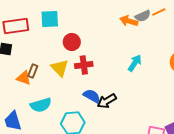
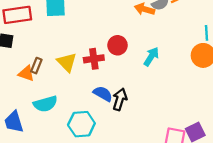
red circle: (72, 42) -> (118, 45), moved
black arrow: (107, 101) -> (120, 99), turned 138

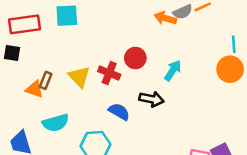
red cross: (94, 59) -> (109, 73), turned 30
black arrow: (120, 99) -> (152, 99), moved, turned 85

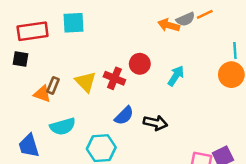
black arrow: (152, 99) -> (155, 123), moved
blue semicircle: (119, 112) -> (124, 116), turned 105

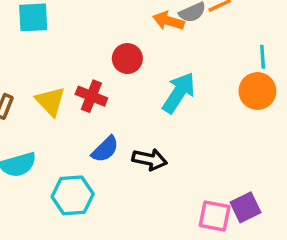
red circle: (140, 64) -> (127, 59), moved
cyan arrow: (176, 76) -> (179, 93), size x1.4

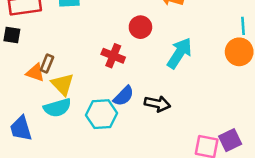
yellow triangle: (50, 101) -> (63, 84), moved
cyan hexagon: (73, 195) -> (101, 114), moved

